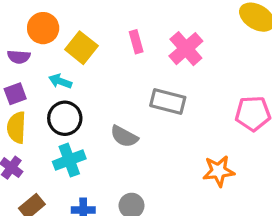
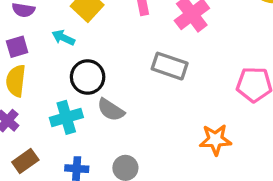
black circle: (65, 118) -> (88, 77), moved
gray semicircle: (124, 136) -> (111, 110), moved

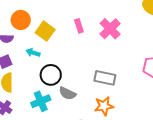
gray rectangle: (170, 66) -> (105, 78), moved
orange star: (215, 140) -> (104, 106), moved

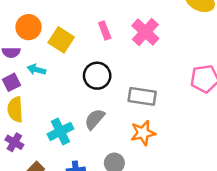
cyan arrow: (33, 53) -> (36, 70), moved
black circle: (51, 75) -> (97, 76), moved
gray semicircle: (67, 93) -> (95, 119), turned 108

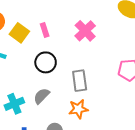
pink rectangle: (105, 31) -> (45, 30), moved
gray rectangle: (142, 96) -> (80, 81), turned 70

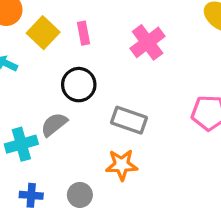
gray rectangle: (80, 81) -> (129, 120), turned -70
gray semicircle: (42, 96) -> (54, 124), moved

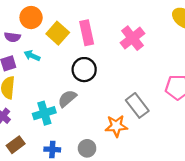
pink rectangle: (84, 33) -> (87, 33), size x1.5
gray rectangle: (129, 120) -> (137, 105), moved, turned 35

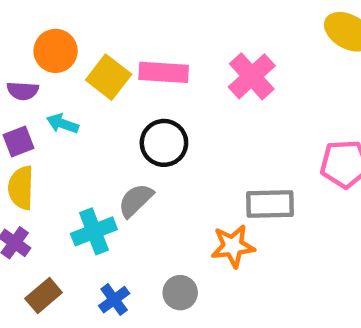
pink rectangle: (87, 33) -> (164, 72), turned -70
gray rectangle: (137, 105) -> (270, 204), turned -50
blue cross: (52, 149) -> (114, 300), turned -35

